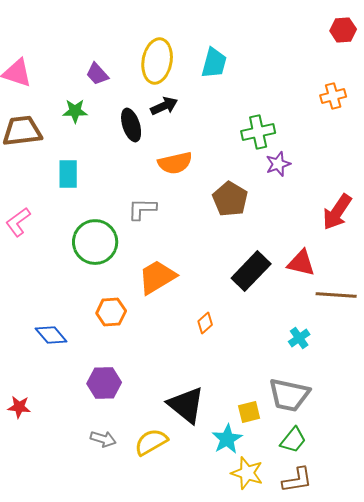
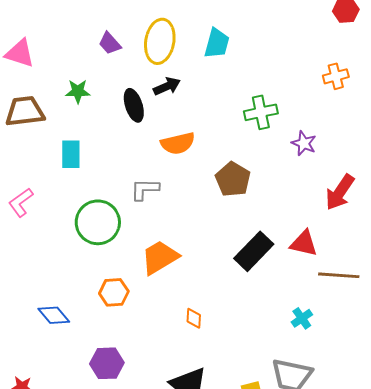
purple trapezoid: (97, 74) -> (110, 43), moved
purple star: (278, 164) -> (304, 143), moved, turned -30
orange diamond: (205, 323) -> (194, 318), moved, turned -45

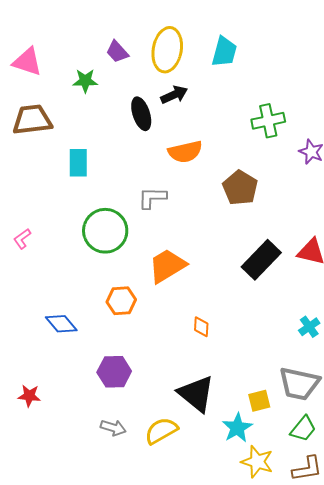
green star: (78, 91) -> (85, 81), moved
pink L-shape: (21, 202) -> (22, 239), moved, size x0.7

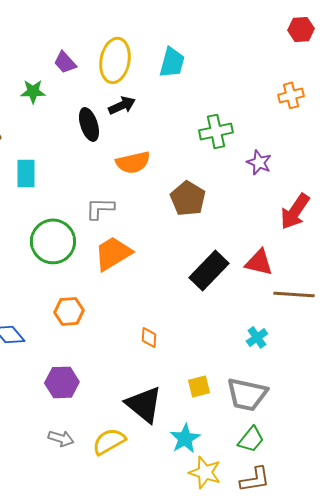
orange trapezoid: (167, 266) -> (113, 253), moved
yellow square: (259, 401) -> (199, 386), moved

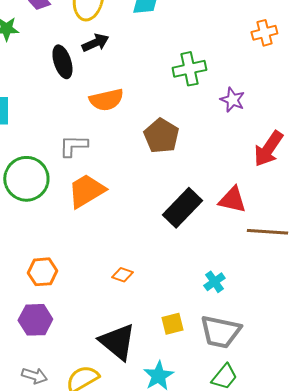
orange hexagon: (69, 311) -> (42, 272), moved
orange diamond: (149, 337) -> (122, 275), turned -75
cyan cross: (257, 337) -> (214, 282), moved

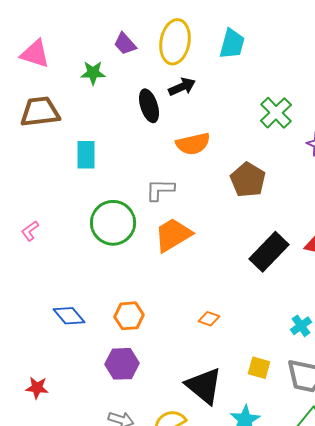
green cross: (189, 69) -> (276, 113), turned -32
yellow square: (172, 324) -> (259, 368), turned 30

